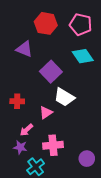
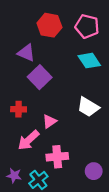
purple square: (51, 72) -> (40, 77), moved
white trapezoid: (64, 97) -> (88, 107), moved
pink arrow: (26, 130) -> (28, 140), size x1.5
purple star: (20, 147) -> (14, 176), moved

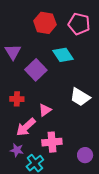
purple triangle: (26, 53) -> (13, 52), moved, turned 36
cyan diamond: (89, 61) -> (63, 55), moved
purple star: (14, 176) -> (17, 150), moved

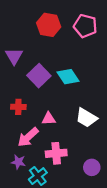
cyan diamond: (63, 55) -> (68, 77), moved
white trapezoid: (80, 97) -> (86, 118), moved
pink triangle: (45, 110) -> (49, 119), turned 32

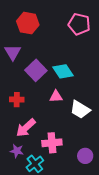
red hexagon: (49, 25) -> (28, 23), moved
pink triangle: (49, 119) -> (56, 97), moved

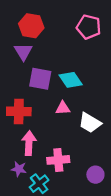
purple triangle: (13, 52) -> (23, 52), moved
purple square: (36, 70) -> (40, 79), turned -35
red cross: (17, 100) -> (19, 111), size x1.5
pink arrow: (26, 128) -> (29, 143), turned 135

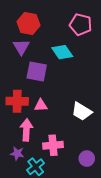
cyan diamond: (71, 80) -> (62, 52), moved
pink triangle: (63, 108) -> (41, 105), moved

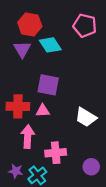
cyan diamond: (62, 52) -> (50, 45), moved
purple square: (37, 72) -> (48, 85), moved
purple star: (17, 153) -> (16, 171), moved

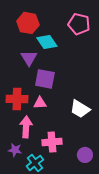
purple triangle: (22, 49) -> (29, 58), moved
purple star: (16, 171) -> (15, 150), moved

